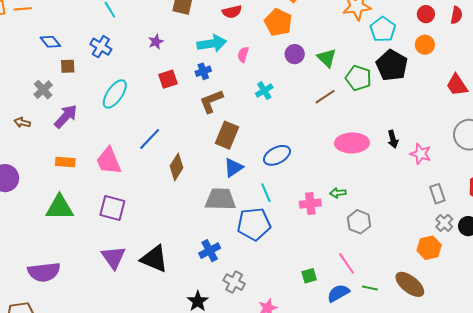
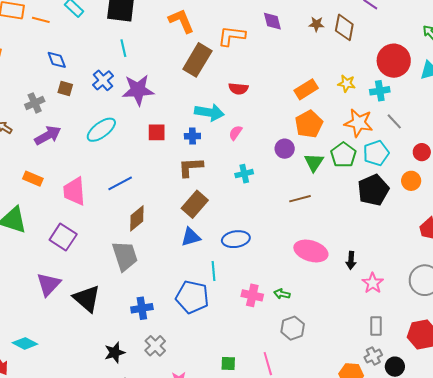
orange pentagon: (278, 22) -> (309, 124), moved
purple star: (156, 42) -> (138, 90), moved, size x2.0
green pentagon: (358, 78) -> (343, 155), moved
gray trapezoid: (220, 199) -> (125, 256), moved, turned 52

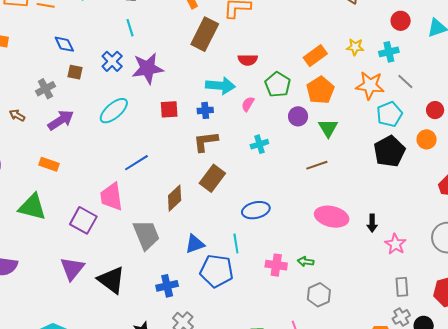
red circle: (394, 61) -> (401, 21), size x0.6
green pentagon: (343, 155) -> (278, 85), moved
pink trapezoid: (74, 191) -> (111, 197), moved
brown diamond: (137, 218) -> (175, 198), moved
blue triangle: (191, 237) -> (195, 244), moved

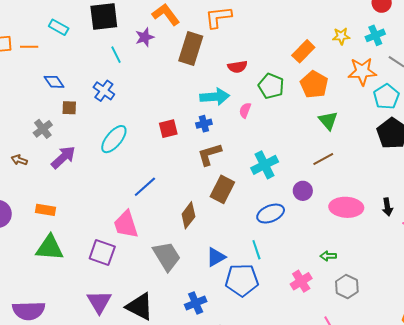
purple star: (148, 68) -> (145, 37), moved, size x0.6
purple circle: (298, 116) -> (303, 191), moved
cyan cross: (259, 144) -> (265, 165), moved, size x1.5
orange rectangle: (49, 164) -> (45, 210), moved
pink cross: (276, 265) -> (301, 281), moved, turned -30

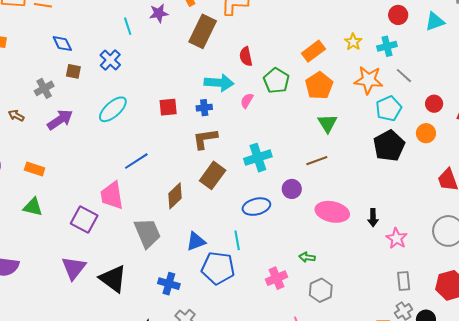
yellow star: (341, 36) -> (353, 42), turned 30
red semicircle: (237, 67) -> (246, 56), turned 78
green triangle: (50, 248) -> (33, 207), size x0.7
blue cross: (196, 303) -> (169, 284), turned 30

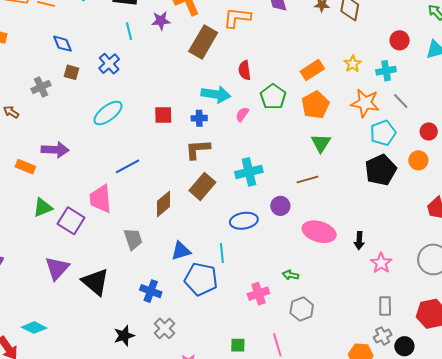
purple arrow: (60, 120) -> (55, 150), moved, turned 32
green triangle: (33, 207) -> (43, 208), moved, turned -40
gray trapezoid: (147, 233) -> (133, 239), size x0.7

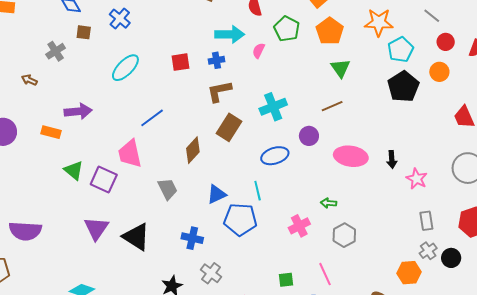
gray line: (401, 101) -> (432, 16), moved
green triangle: (43, 208) -> (74, 170), turned -50

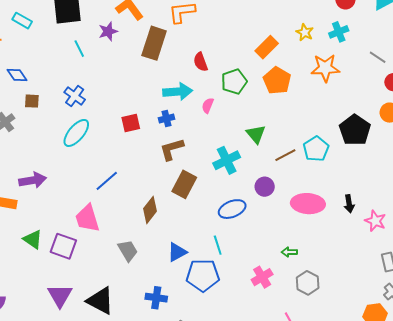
blue cross: (120, 19) -> (75, 96), moved
green pentagon: (287, 29) -> (234, 82), turned 30
cyan pentagon: (401, 50) -> (316, 149), moved
green triangle: (340, 68) -> (256, 134), moved

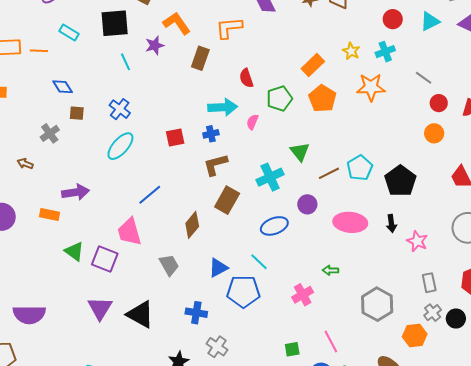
brown rectangle: (154, 43) -> (200, 58), size x0.7
black pentagon: (355, 130) -> (400, 181), moved
cyan line: (218, 245) -> (259, 262), turned -30
gray hexagon: (308, 283) -> (377, 304), moved, size x1.4

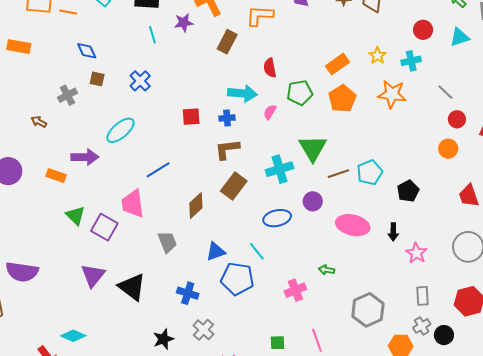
cyan ellipse: (120, 146) -> (120, 130), moved
green triangle: (300, 152) -> (313, 148), size x1.4
black pentagon: (400, 181) -> (408, 191), size x0.7

